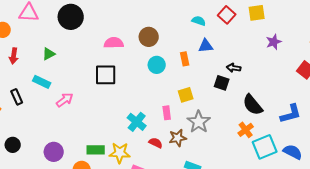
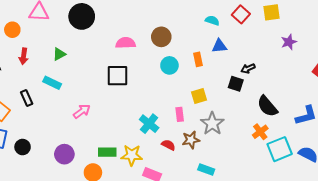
black arrow: (234, 68) -> (248, 68), turned -32
pink arrow: (65, 100) -> (82, 111), moved

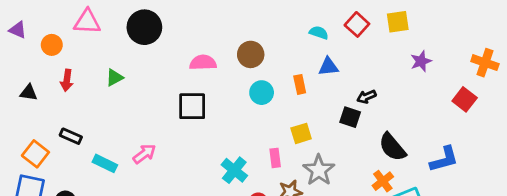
cyan rectangle: (52, 83) -> (105, 163), moved
black rectangle: (27, 98) -> (71, 136), turned -42

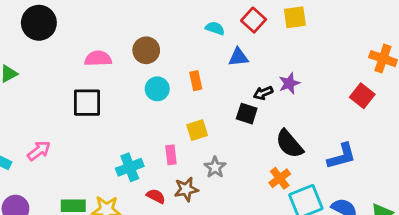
purple star: (421, 61) -> (289, 83), moved
blue triangle: (328, 67) -> (238, 57), moved
cyan cross: (234, 170) -> (130, 167), turned 30
gray star: (319, 170) -> (215, 167), size x0.7

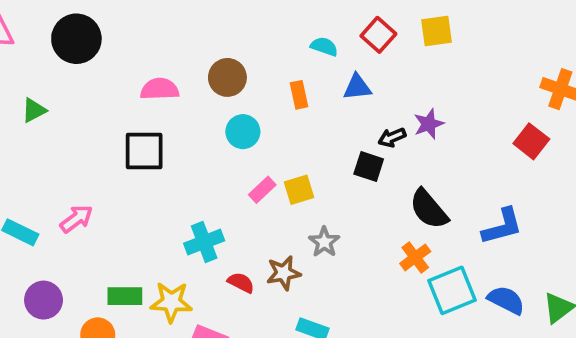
orange rectangle: (196, 81) -> (299, 95), moved
pink rectangle: (171, 155) -> (262, 190), moved, turned 54

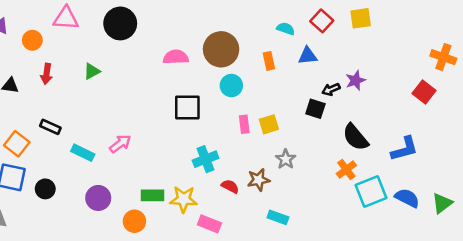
brown circle: (227, 77) -> (221, 49), size x1.4
black square: (144, 151) -> (187, 107), moved
pink rectangle: (262, 190) -> (244, 124), turned -54

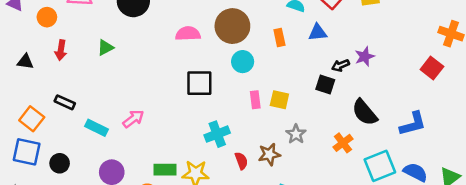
yellow square: (269, 124) -> (279, 100), turned 30
orange cross: (346, 170) -> (343, 143), moved
red semicircle: (230, 186) -> (241, 161), turned 42

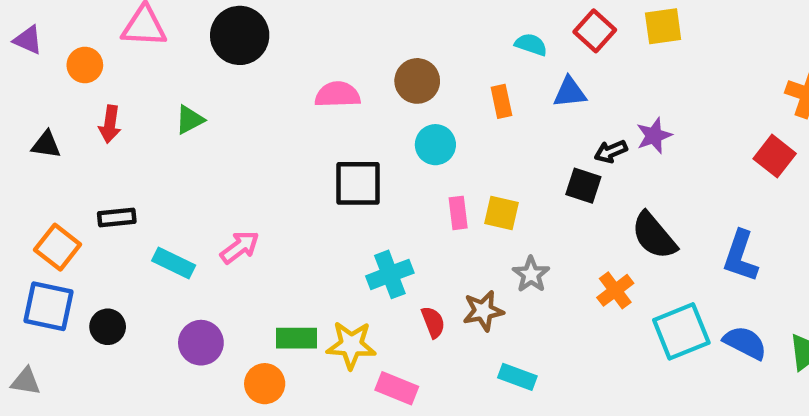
brown circle: (232, 26) -> (417, 81), size x0.7
black rectangle: (65, 102) -> (117, 218), turned -30
blue L-shape: (413, 124) -> (740, 256), turned 124

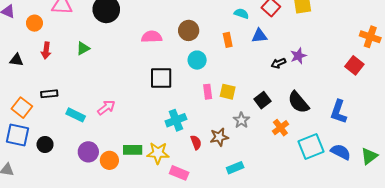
black square: (583, 186) -> (263, 100), moved, turned 35
cyan rectangle: (517, 377) -> (235, 168), turned -42
orange circle: (265, 384) -> (109, 160), moved

